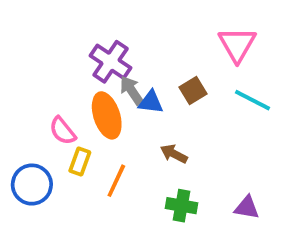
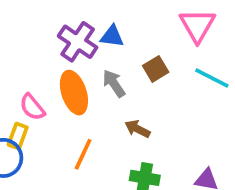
gray arrow: (132, 91) -> (114, 83), moved
blue triangle: (151, 102) -> (112, 36), moved
yellow rectangle: (80, 162) -> (18, 136), moved

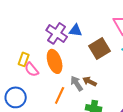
brown square: (156, 69) -> (100, 48), size x1.5
gray arrow: (114, 83) -> (77, 83), moved
yellow rectangle: (18, 136) -> (24, 59), moved

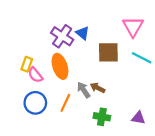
blue triangle: (76, 30) -> (83, 33), turned 32
brown square: (100, 48) -> (108, 52), turned 30
blue circle: (16, 97) -> (35, 103), moved

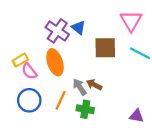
yellow rectangle: (27, 64) -> (20, 60), turned 40
green cross: (102, 117) -> (85, 109), moved

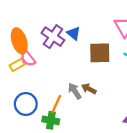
orange ellipse: (55, 62) -> (19, 41), moved
pink semicircle: (29, 71) -> (28, 58), moved
green cross: (85, 109) -> (51, 120), moved

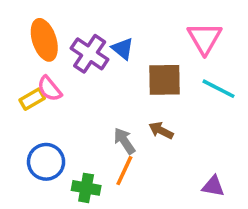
orange ellipse: (19, 41) -> (44, 40), moved
brown arrow: (89, 89) -> (161, 130), moved
orange line: (56, 104) -> (124, 171), moved

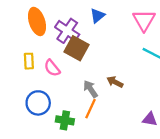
blue triangle: (123, 49) -> (97, 16), moved, turned 42
brown square: (164, 80) -> (77, 48), moved, turned 30
pink semicircle: (50, 89) -> (52, 68), moved
yellow rectangle: (32, 99) -> (29, 61), turned -63

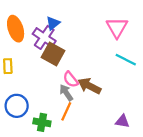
blue triangle: (97, 16) -> (53, 23), moved
pink semicircle: (52, 68) -> (71, 79), moved
brown arrow: (115, 82) -> (89, 86), size x1.5

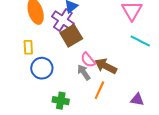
brown square: (53, 54) -> (71, 36), turned 30
blue circle: (17, 106) -> (42, 68), moved
orange line: (66, 111) -> (99, 90), moved

